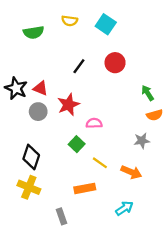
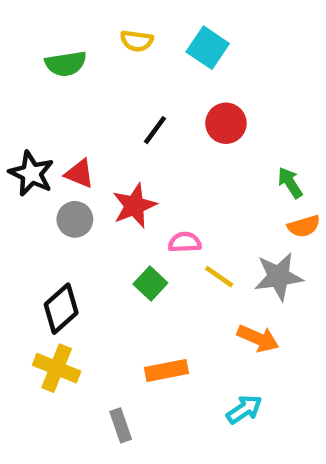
gray star: (142, 141) -> (279, 277), size x1.5
black diamond: (31, 157) -> (61, 309), turned 30
yellow line: (100, 163) -> (219, 277), moved

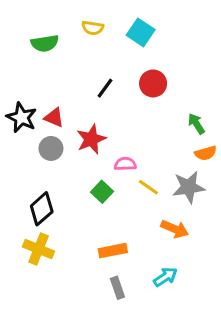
gray rectangle: (121, 425) -> (117, 288), moved

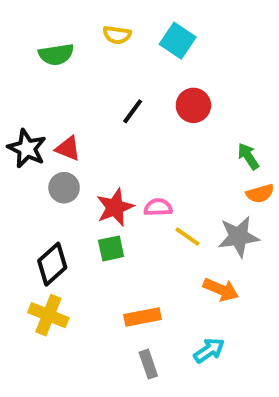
red star: (91, 139) -> (115, 207), moved
green square: (102, 192) -> (111, 248), moved, turned 35

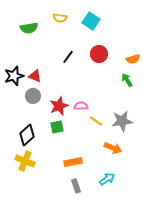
black star: (27, 148) -> (14, 76), turned 30
orange semicircle: (260, 194) -> (133, 59), moved

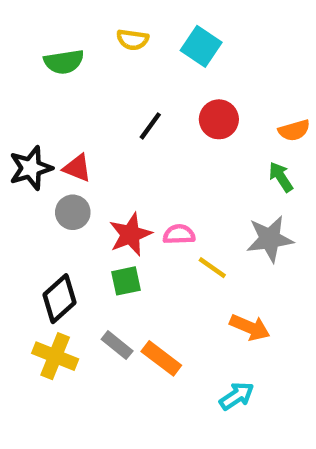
gray star: (122, 121) -> (270, 239), moved
orange rectangle: (73, 162) -> (161, 358), turned 48
gray rectangle: (76, 186) -> (117, 345), moved, turned -32

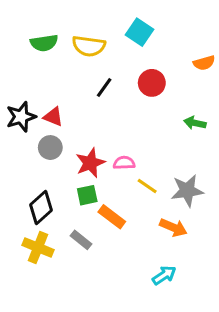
yellow semicircle: (133, 40) -> (89, 46), moved, size x1.5
orange semicircle: (294, 130) -> (204, 63), moved
green arrow: (281, 177) -> (195, 123), turned -45
gray star: (270, 239) -> (187, 191), moved
orange rectangle: (161, 358) -> (112, 217), moved

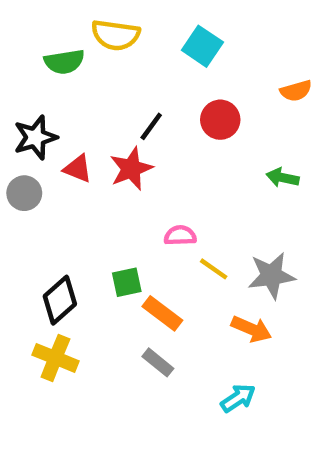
yellow semicircle: (89, 46) -> (116, 35), moved
black star: (21, 117) -> (35, 137), moved
gray circle: (50, 148) -> (24, 193), moved
red star: (90, 163) -> (131, 169), moved
gray rectangle: (81, 240) -> (158, 362), moved

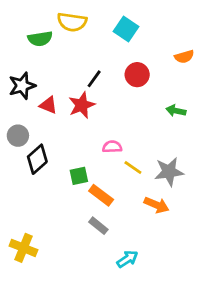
gray circle: (24, 193) -> (18, 136), moved
black diamond: (60, 300) -> (37, 159), moved
yellow cross: (55, 358) -> (23, 248), moved
cyan arrow: (238, 398) -> (127, 259), moved

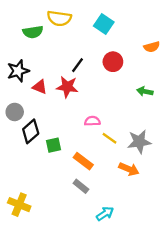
red star: (82, 105) -> (67, 87), turned 30
green square: (79, 176) -> (54, 145), moved

